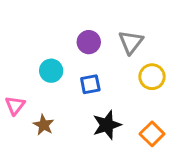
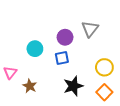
purple circle: (89, 42) -> (65, 37), moved
yellow circle: (152, 77) -> (104, 67), moved

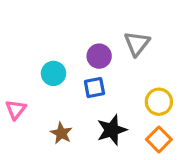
brown star: (30, 86) -> (61, 133), moved

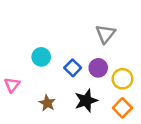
purple circle: (99, 56) -> (98, 68), moved
blue square: (94, 88) -> (73, 68), turned -35

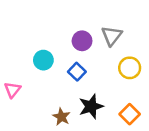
purple circle: (98, 68) -> (82, 41), moved
yellow circle: (122, 79) -> (130, 68), moved
brown star: (47, 103) -> (61, 117), moved

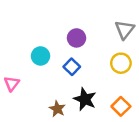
gray triangle: (112, 36) -> (125, 30), moved
black star: (91, 106) -> (85, 99), turned -30

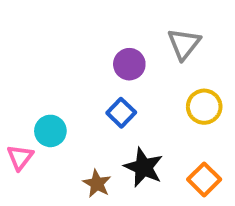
gray triangle: (125, 30) -> (184, 44), moved
cyan circle: (40, 56) -> (50, 131), moved
pink triangle: (12, 84) -> (20, 157), moved

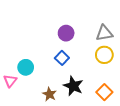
gray triangle: (184, 44) -> (104, 33), moved, turned 42

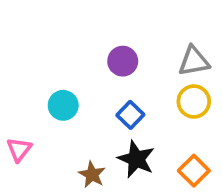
blue square: (62, 58) -> (130, 115), moved
cyan circle: (26, 67) -> (63, 105), moved

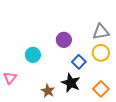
purple circle: (123, 61) -> (64, 40), moved
blue square: (130, 115) -> (79, 62), moved

